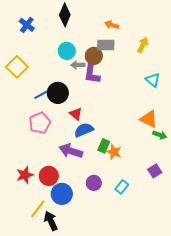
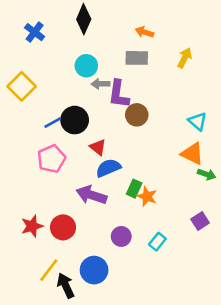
brown circle: (94, 56) -> (137, 115), moved
cyan triangle: (153, 80) -> (198, 121), moved
blue circle: (62, 194) -> (94, 270), moved

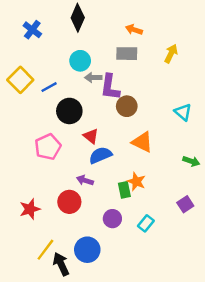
blue line: (53, 123) -> (49, 87), moved
orange triangle: (192, 154) -> (142, 142), moved
green rectangle: (134, 189) -> (124, 190), moved, turned -35
purple arrow: (91, 195) -> (85, 180), size x0.6
red circle: (63, 227) -> (69, 202), moved

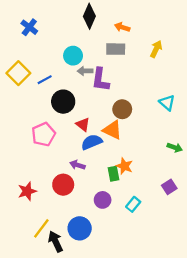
black diamond: (78, 18) -> (89, 16), moved
brown circle: (127, 106) -> (122, 109), moved
orange triangle: (142, 142) -> (112, 130), moved

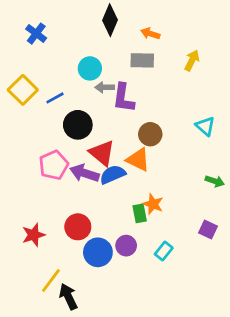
red triangle: (83, 125) -> (102, 153), size x1.5
purple arrow: (77, 165) -> (85, 173), moved, size x1.5
purple square: (169, 187) -> (208, 230), turned -32
blue circle: (80, 228) -> (98, 252), moved

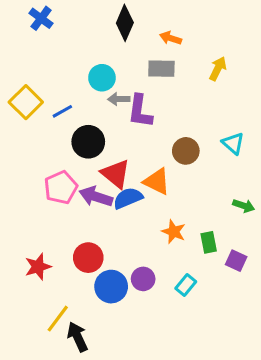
blue cross: (36, 34) -> (41, 18), moved
brown circle: (150, 134) -> (186, 151), moved
green rectangle: (140, 213) -> (209, 242), moved

